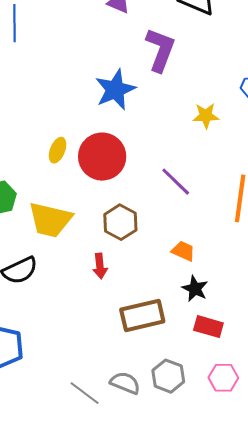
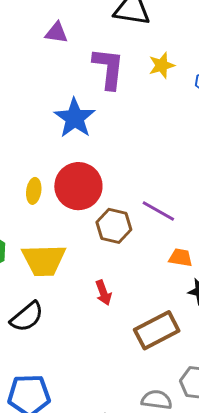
yellow star: (206, 116) -> (162, 65), moved
purple line: (176, 182) -> (158, 211), moved
brown hexagon: (120, 222) -> (114, 226), moved

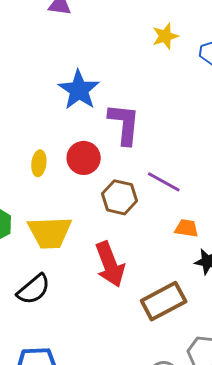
purple L-shape: (109, 68) -> (124, 124), moved
red circle: (78, 186) -> (84, 158), size x0.7
red arrow: (103, 293) -> (110, 264), size x1.8

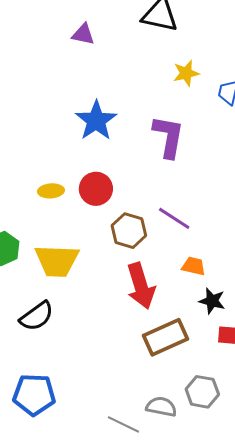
purple L-shape: (124, 124) -> (168, 137), moved
yellow ellipse: (39, 163) -> (51, 191), turned 75
red arrow: (110, 264) -> (141, 286), moved

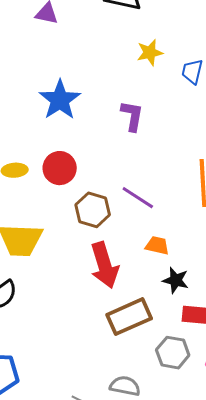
purple L-shape: (168, 137) -> (132, 116), size x0.7
gray hexagon: (202, 392) -> (173, 353), moved

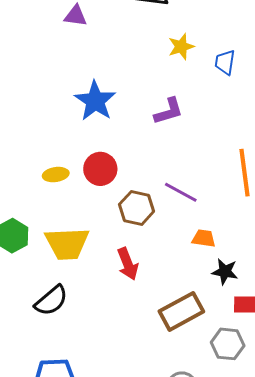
purple L-shape: (132, 116) -> (169, 111), turned 68
red arrow: (104, 265) -> (128, 264), moved, size x0.7

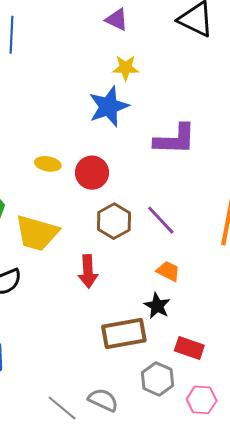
yellow star: (181, 47) -> (126, 68), moved
purple L-shape: (169, 111) -> (175, 139), size x1.4
black star: (225, 272) -> (157, 306), moved

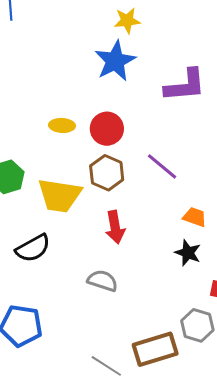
purple line: (161, 220) -> (162, 166), moved
brown hexagon: (114, 221) -> (107, 173), moved
brown rectangle: (124, 333) -> (155, 349), moved
gray semicircle: (103, 400) -> (102, 281), moved

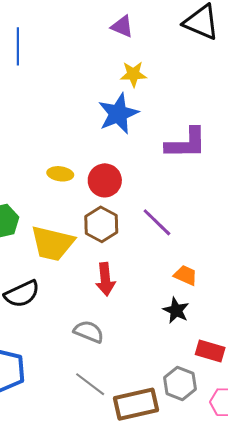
gray line: (106, 366) -> (90, 384), moved

